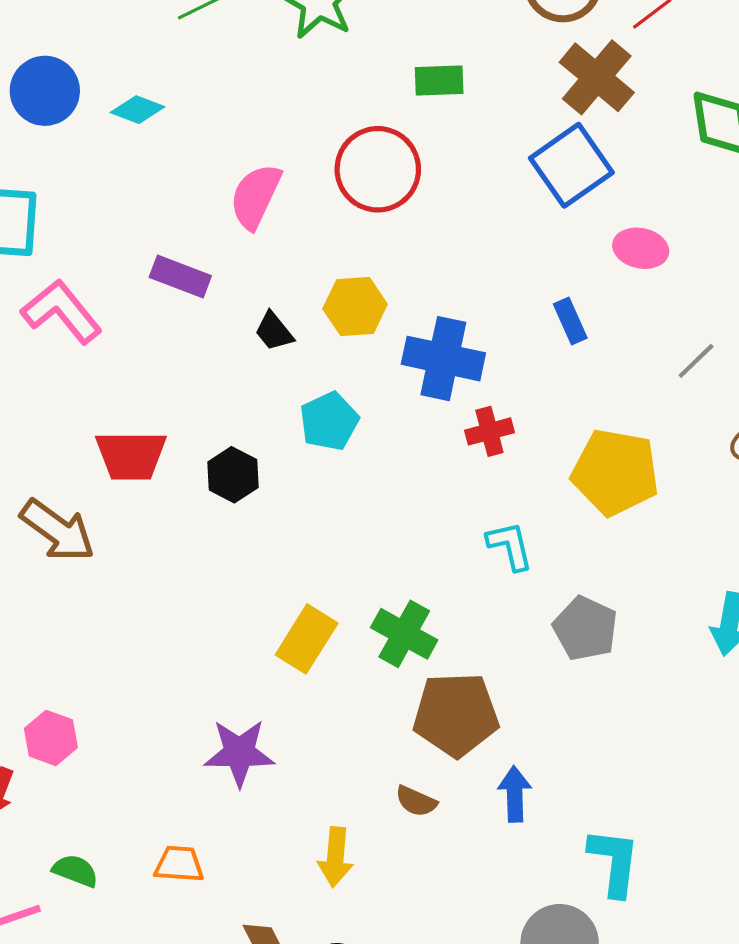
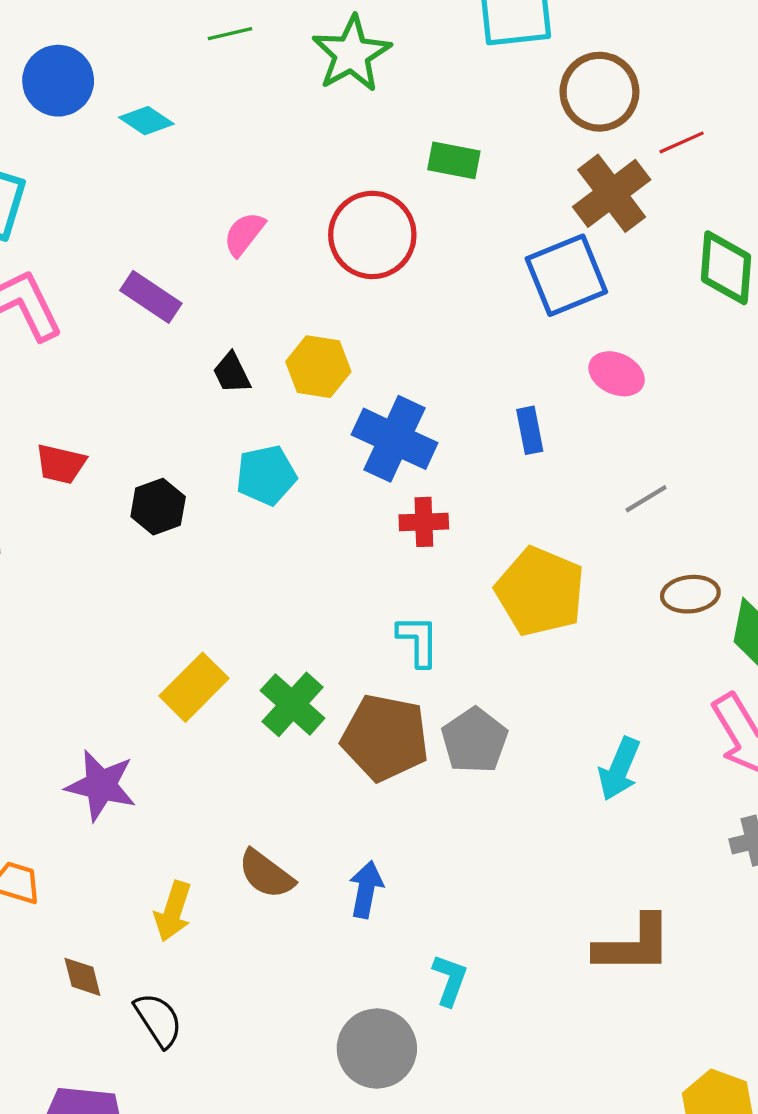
pink semicircle: (256, 196) -> (244, 234), size x0.7
red trapezoid: (131, 455) -> (61, 464), size x0.7
brown pentagon: (456, 715) -> (385, 738), moved
brown semicircle: (416, 801) -> (266, 874), size x1.4
cyan L-shape: (614, 862) -> (450, 980), size x0.7

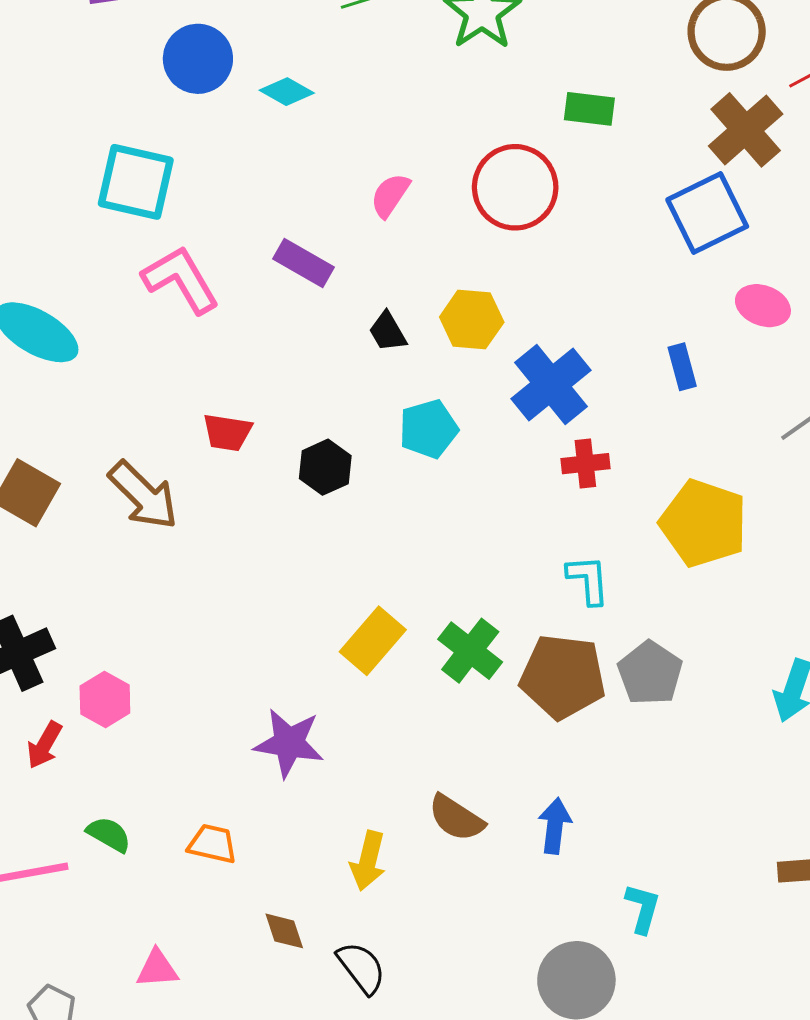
blue cross: (395, 439) -> (551, 385), turned 30

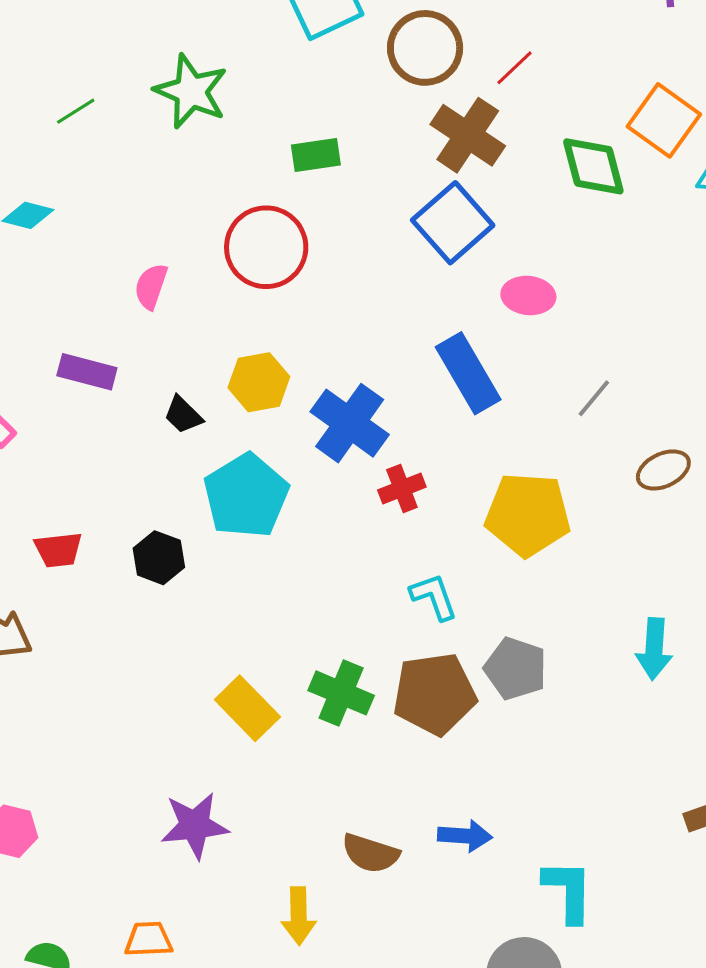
blue rectangle: (682, 367) -> (468, 373), size x1.8
cyan pentagon: (428, 429) -> (246, 496), size x1.5
yellow rectangle: (373, 641) -> (247, 708), turned -70
blue arrow: (555, 826) -> (465, 836), turned 102
cyan L-shape: (643, 908) -> (568, 891), size x1.4

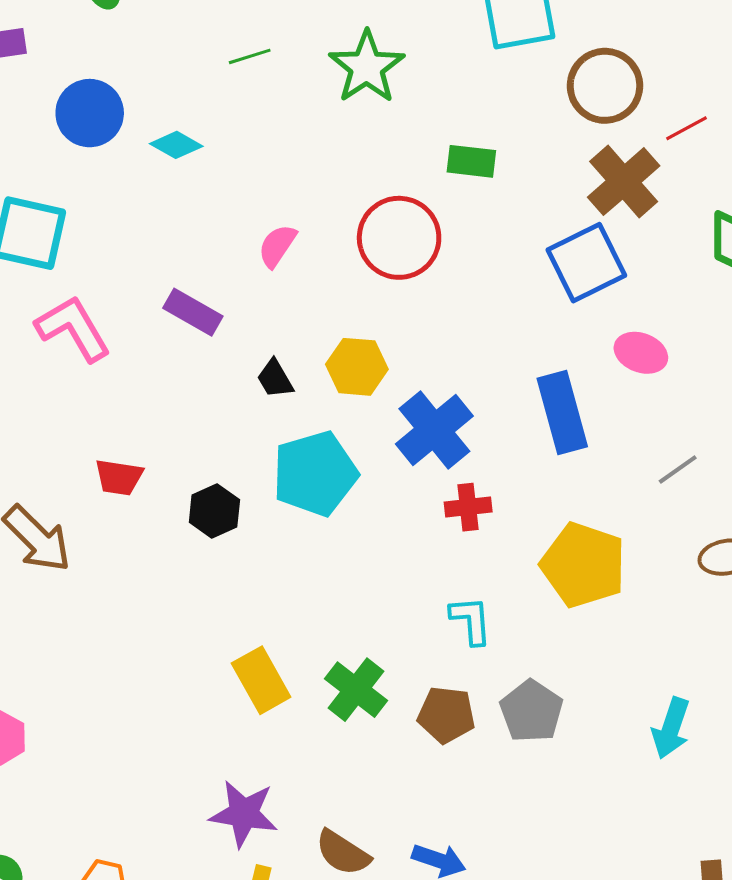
brown pentagon: (435, 694) -> (446, 715), size x0.7
purple star: (195, 825) -> (244, 814), moved

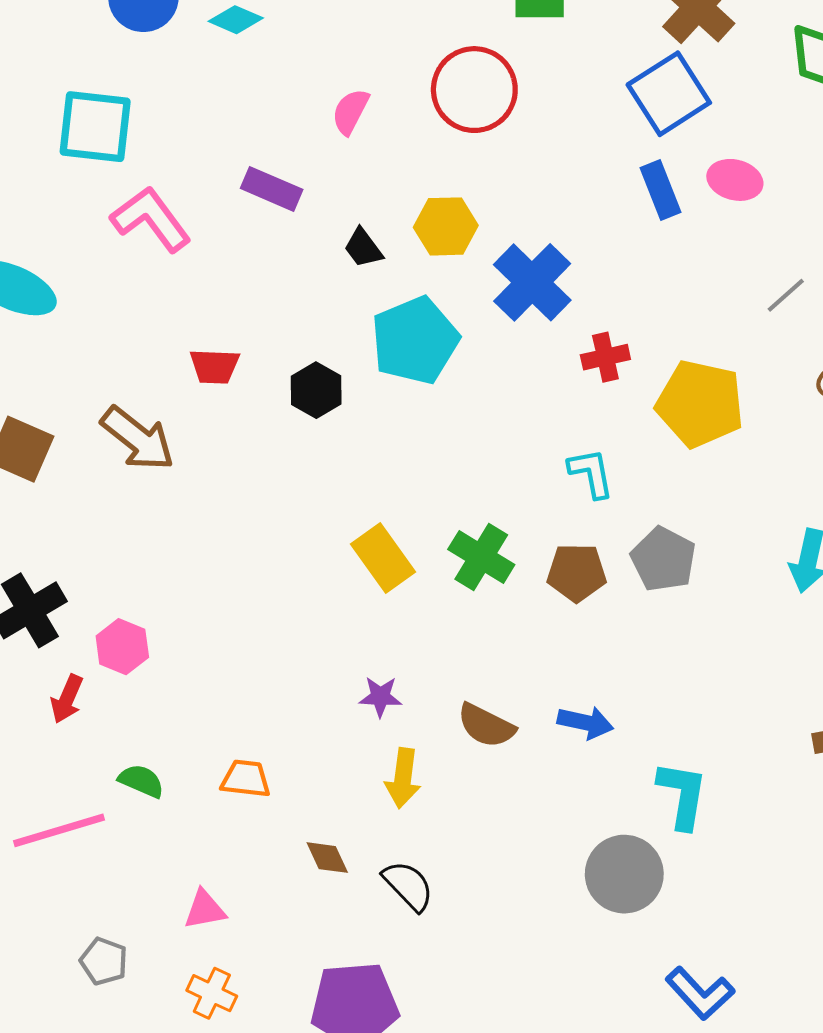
blue rectangle: (562, 413) -> (661, 190), moved, size x0.7
red cross: (468, 507) -> (605, 357), moved
purple star: (244, 814) -> (380, 697), size x0.6

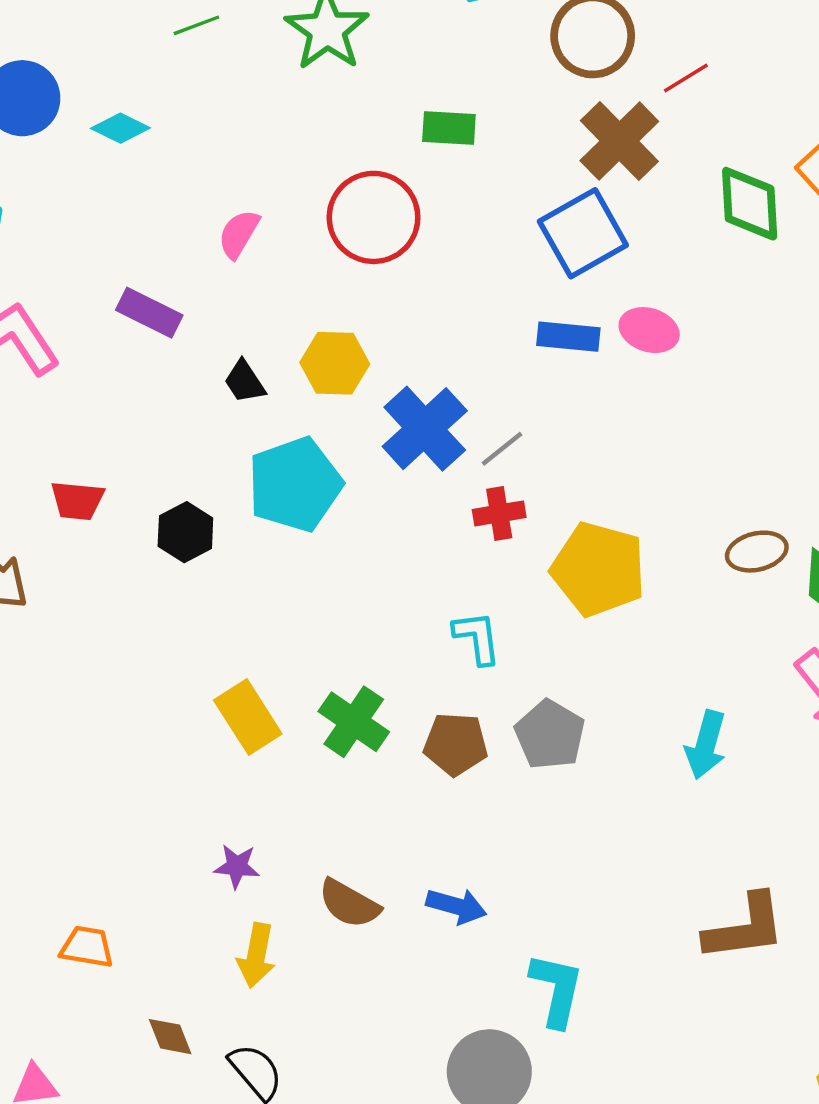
blue rectangle: (661, 190) -> (568, 337), turned -66
gray line: (786, 295) -> (502, 449), moved

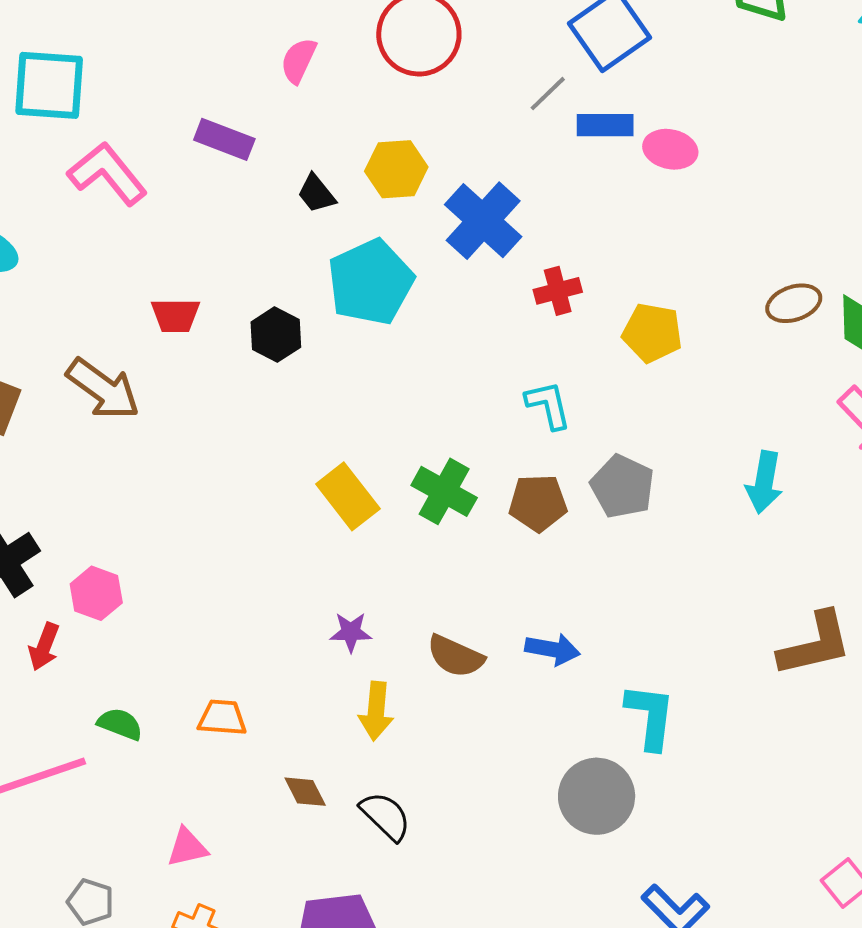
pink ellipse: (649, 330) -> (670, 149), moved
gray line: (502, 449) -> (548, 94), moved
yellow pentagon: (598, 569) -> (652, 333), size x0.7

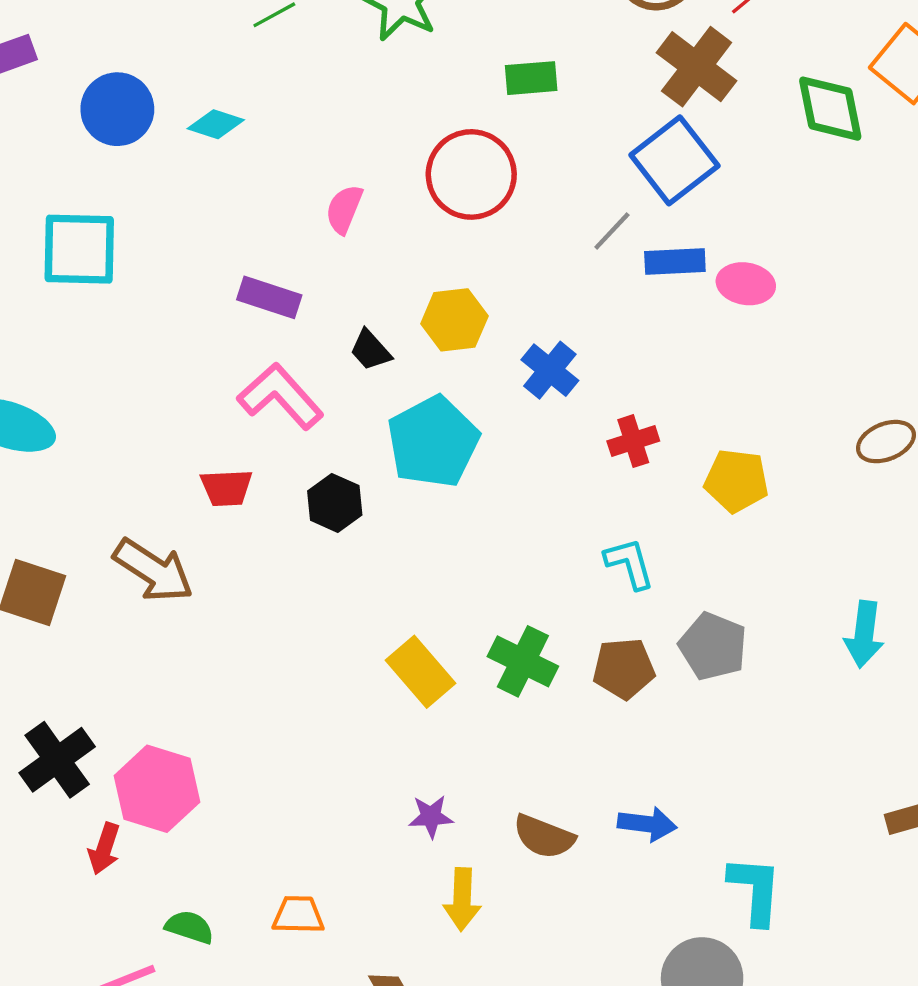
pink L-shape: (107, 174) -> (280, 396), moved
blue cross: (483, 221) -> (550, 370), size x0.7
pink hexagon: (96, 593) -> (157, 789), size x1.5

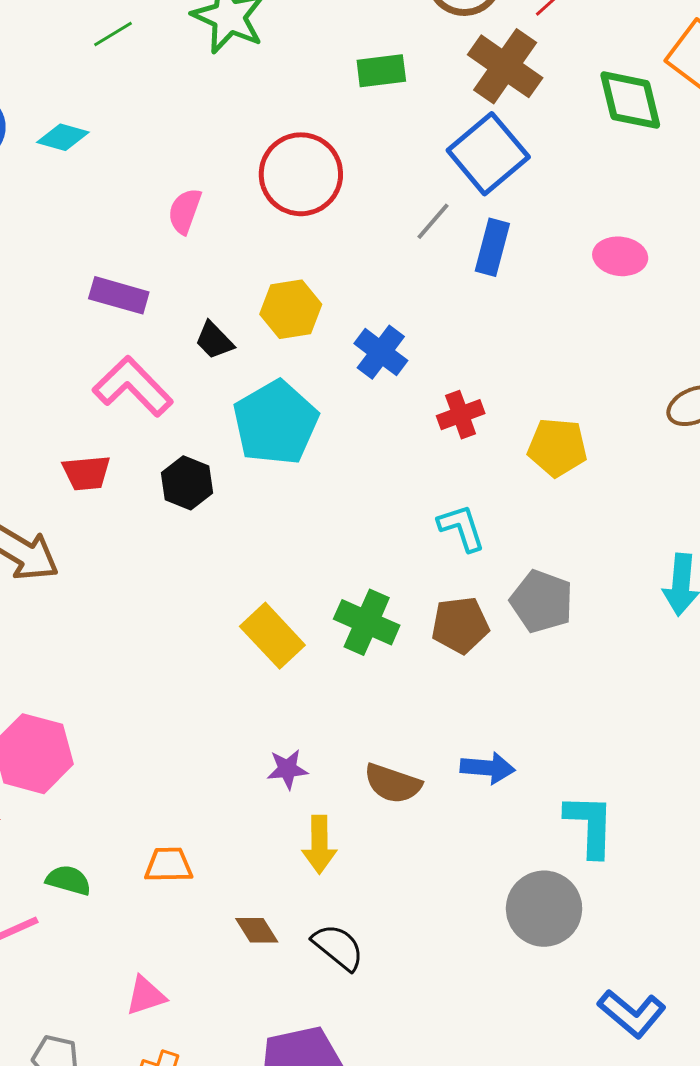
green rectangle: (531, 78) -> (381, 71), moved
blue rectangle: (675, 262) -> (492, 247), turned -70
pink ellipse: (746, 284) -> (620, 256), moved

